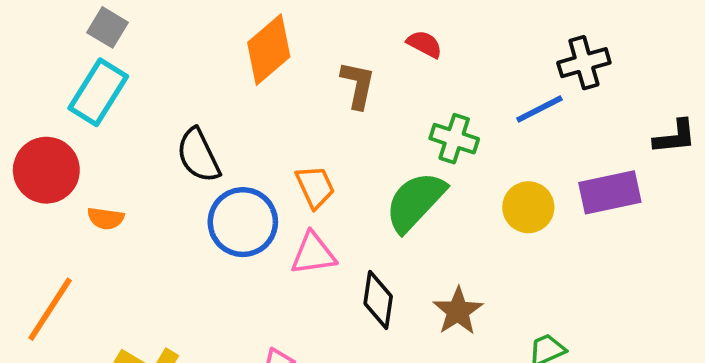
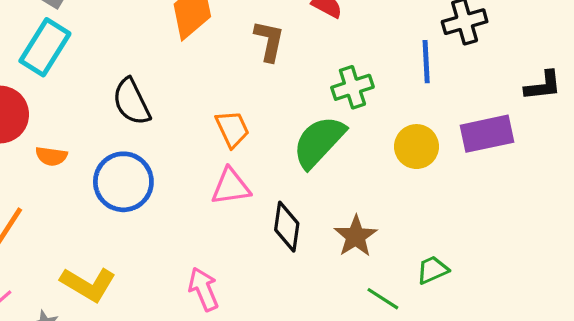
blue line: (539, 109) -> (426, 62), turned -66
green cross: (454, 139) -> (352, 87), turned -36
blue circle: (243, 222) -> (123, 182), moved

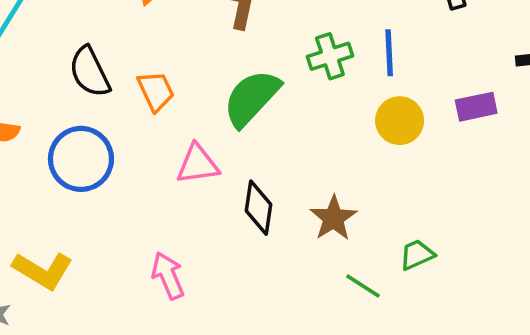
blue line: (426, 62) -> (389, 53), moved
orange trapezoid: (232, 129) -> (156, 91), moved
purple rectangle: (487, 134) -> (476, 107), size x0.7
green semicircle: (319, 142) -> (252, 98), moved

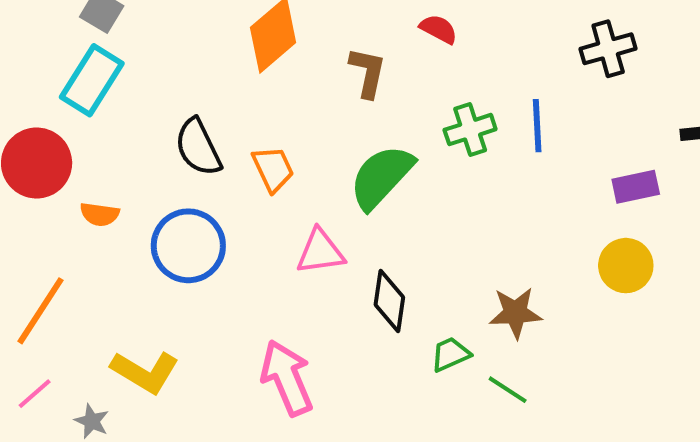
yellow circle: (400, 121) -> (626, 266), moved
brown star: (333, 218) -> (515, 313), moved, turned 30
green trapezoid: (417, 255) -> (450, 354), moved
pink arrow: (168, 276) -> (287, 378), size x1.4

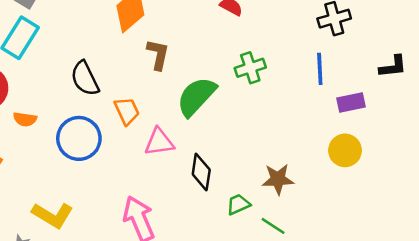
brown L-shape: (368, 72) -> (158, 55), moved
blue line: (537, 126) -> (320, 69), moved
orange trapezoid: (273, 169) -> (127, 111), moved

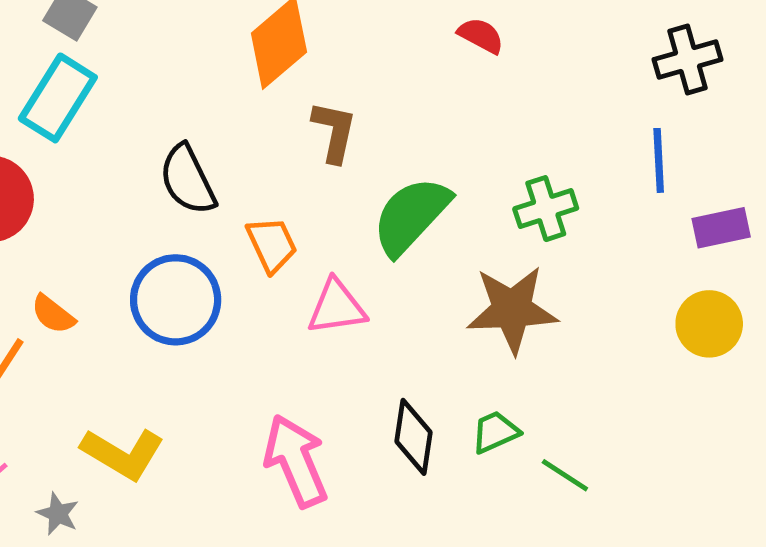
green cross: (250, 68) -> (546, 209), moved
orange semicircle: (25, 119) -> (53, 314), moved, turned 30
black diamond: (201, 172) -> (414, 437), moved
brown star: (278, 179) -> (512, 309), moved, size x1.4

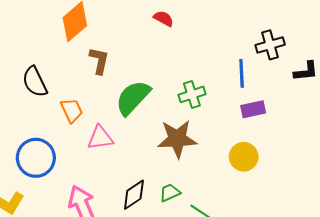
black cross: (688, 59) -> (270, 45), moved
purple rectangle: (721, 228) -> (253, 109), moved
blue circle: (176, 300) -> (36, 158), moved
yellow circle: (709, 324) -> (244, 157), moved
black diamond: (414, 437) -> (134, 195), turned 48

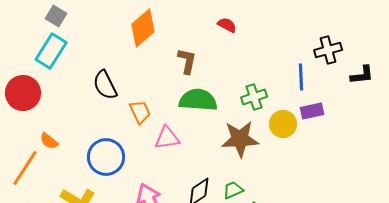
brown L-shape: (99, 61) -> (187, 61), moved
green semicircle: (133, 98) -> (198, 100), turned 51
yellow circle: (244, 157) -> (283, 124), moved

